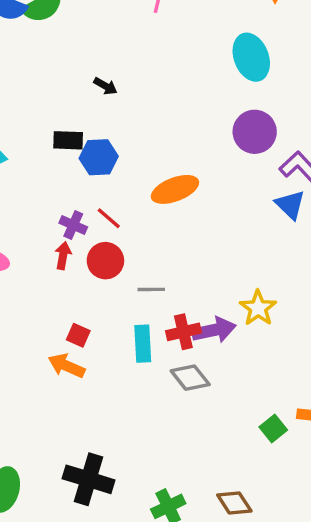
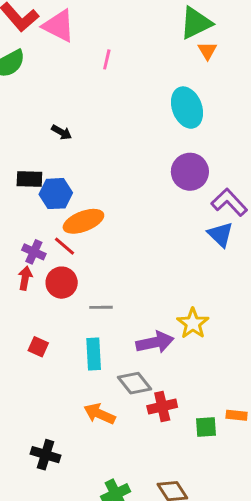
orange ellipse: (175, 189) -> (83, 221), moved
red cross: (183, 332) -> (162, 407), moved
orange arrow: (66, 366) -> (99, 414), moved
green square: (273, 428) -> (206, 427), turned 35
black cross: (89, 479) -> (46, 455), moved, size x0.7

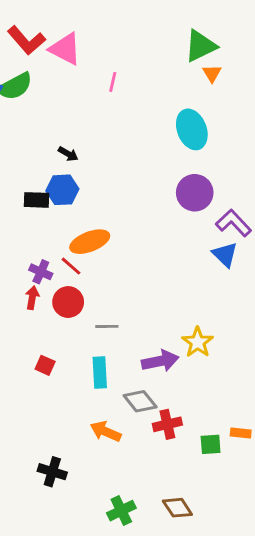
blue hexagon: (56, 194) -> (62, 190), moved

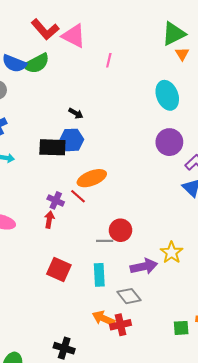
black rectangle: (36, 200) -> (52, 147), size x1.4
red circle: (68, 302) -> (120, 230), moved
red square: (45, 365) -> (59, 270), size x1.6
red cross: (167, 424) -> (120, 325), moved

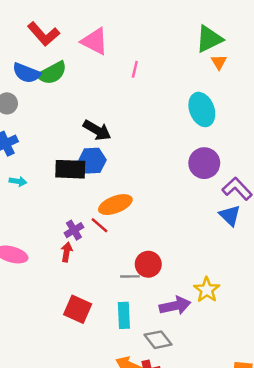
red L-shape: (45, 29) -> (43, 34), moved
black arrow: (76, 113) -> (97, 130), size x1.6
purple cross: (56, 200) -> (74, 230), turned 35

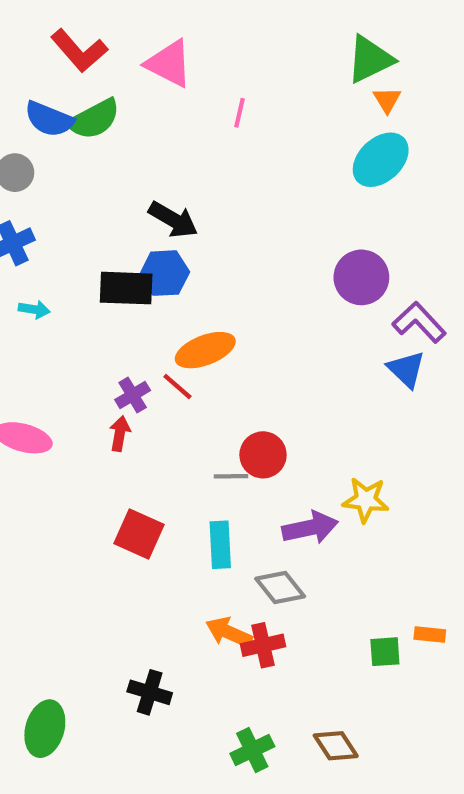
cyan ellipse: (202, 110) -> (381, 160), moved, turned 68
yellow star: (207, 290) -> (366, 500), turned -30

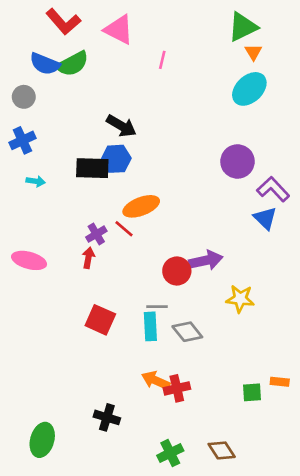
gray line: (231, 476) -> (157, 307), moved
purple arrow: (310, 528) -> (206, 260), moved
gray diamond: (280, 587) -> (187, 332), moved

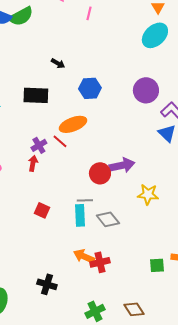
black arrow: (121, 126) -> (58, 63), size x0.6
blue hexagon: (116, 159) -> (90, 88), moved
red square: (100, 320) -> (42, 210), size x0.7

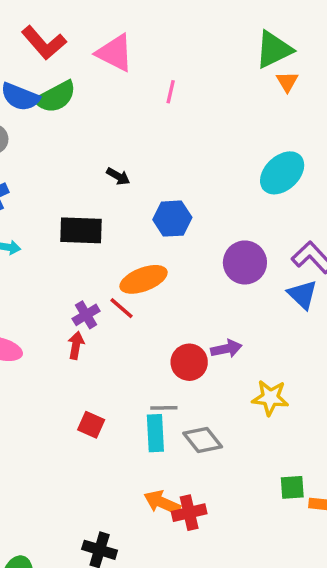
cyan ellipse: (155, 35) -> (282, 173), moved
purple circle: (146, 90) -> (245, 262), moved
purple arrow: (122, 165) -> (226, 349), size x0.7
green square: (157, 265) -> (292, 487), moved

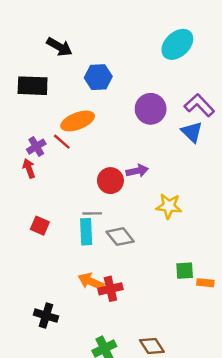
black arrow: (118, 176) -> (59, 47), size x1.5
red arrow: (76, 345) -> (29, 168), turned -30

